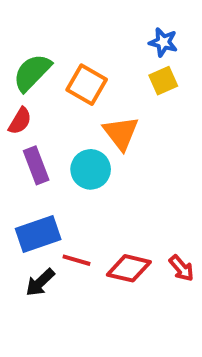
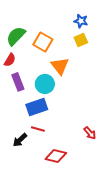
blue rectangle: (38, 234) -> (37, 107), moved
red diamond: (129, 268) -> (56, 156), moved

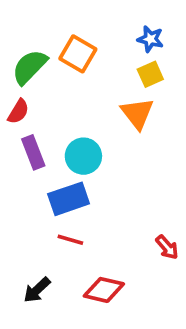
orange square: (43, 42) -> (78, 54), moved
orange triangle: (60, 66) -> (137, 113), moved
black arrow: (20, 140) -> (37, 290), moved

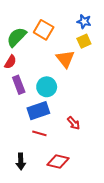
orange triangle: (137, 113) -> (65, 59), moved
red arrow: (167, 247) -> (74, 123), moved
black arrow: (37, 290) -> (21, 161), turned -49

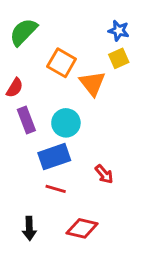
orange square: (44, 30) -> (62, 63), moved
green semicircle: (17, 37) -> (23, 32), moved

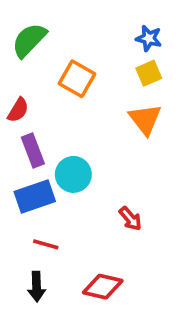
orange triangle: (92, 83) -> (145, 119), moved
cyan circle: (66, 123) -> (73, 174), moved
blue rectangle: (54, 157) -> (35, 196), moved
red line: (56, 189) -> (46, 244), moved

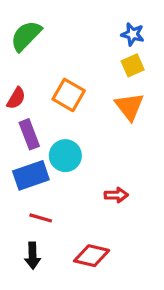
orange square: (77, 79) -> (69, 95), moved
red arrow: (130, 219) -> (116, 195), turned -50

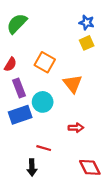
orange triangle: (129, 106) -> (73, 84), moved
red line: (41, 218) -> (44, 148), moved
black arrow: (33, 256) -> (32, 167), moved
red diamond: (92, 256) -> (90, 167), moved, turned 50

